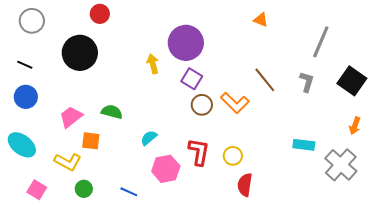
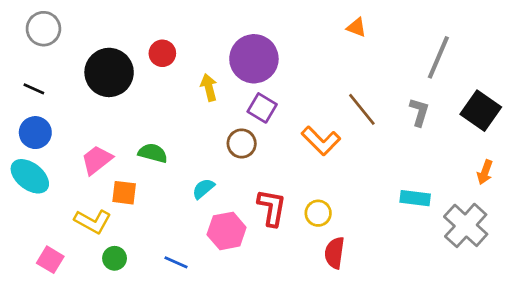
red circle: (100, 14) -> (162, 53), moved
brown circle: (202, 105) -> (242, 143), moved
cyan ellipse: (22, 145) -> (30, 176), moved

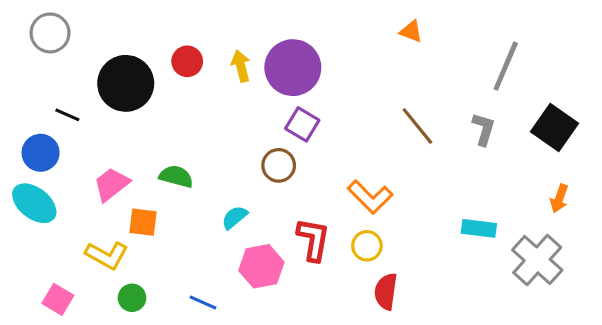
yellow arrow: (209, 87) -> (241, 66), moved
black line: (34, 89) -> (67, 115), moved
orange L-shape: (321, 141) -> (370, 197), moved

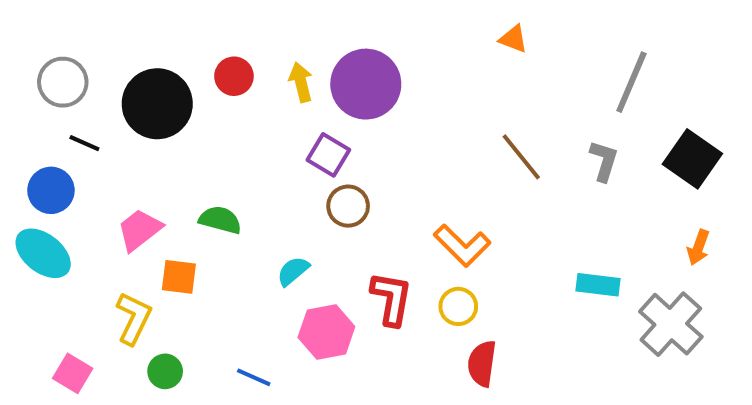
gray circle: (50, 33) -> (63, 82), moved
purple square: (302, 124) -> (328, 155), moved
yellow L-shape: (107, 255) -> (134, 318), turned -93

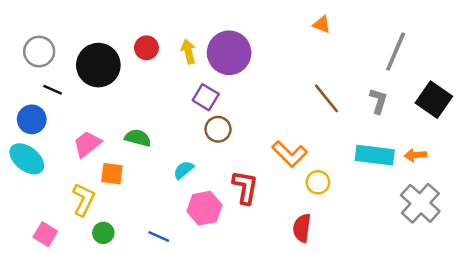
orange arrow: (698, 247) -> (415, 155), moved, turned 65
cyan rectangle: (598, 285) -> (375, 155), moved, size x1.4
yellow circle: (458, 306) -> (318, 182), moved

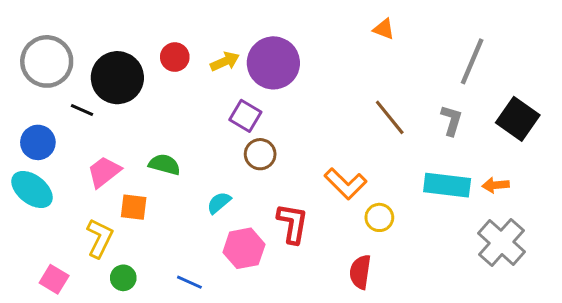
gray circle: (39, 52) -> (47, 61), size x1.4
yellow arrow: (188, 52) -> (225, 61), turned 80
black line: (53, 90) -> (82, 110), moved

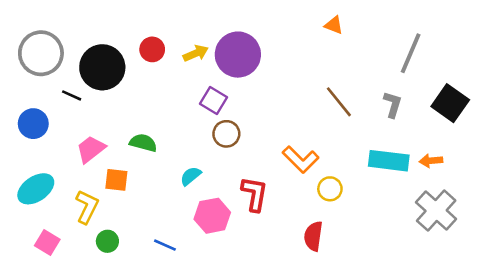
cyan ellipse: (32, 190) -> (36, 189), moved, turned -72

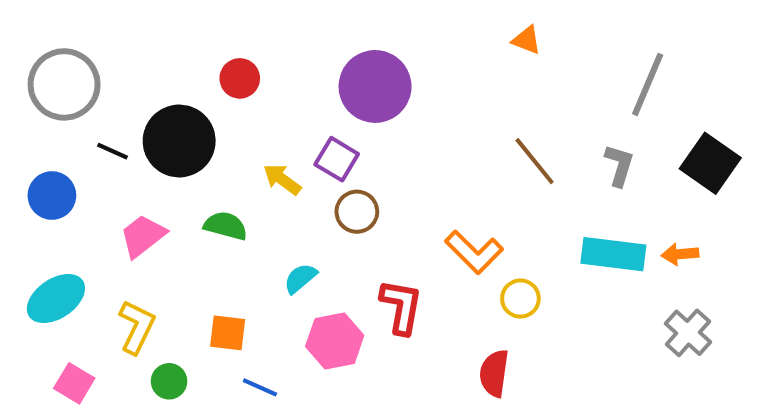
yellow arrow: (196, 53) -> (282, 179), moved, turned -120
black circle: (102, 67) -> (179, 141), moved
orange square: (116, 180) -> (228, 333), moved
gray cross: (436, 211) -> (688, 333), size x0.7

